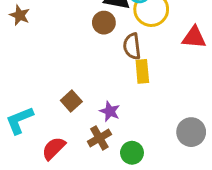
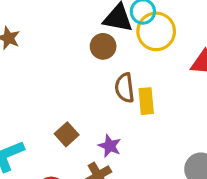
brown semicircle: (132, 46) -> (125, 88), moved

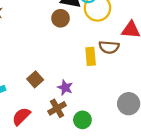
brown semicircle: (125, 88) -> (109, 47), moved, turned -78

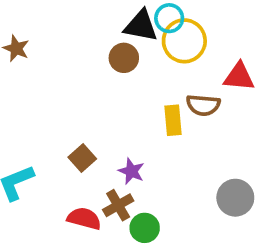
red semicircle: (21, 116) -> (84, 218), moved, turned 60
green circle: (82, 120) -> (145, 228), moved

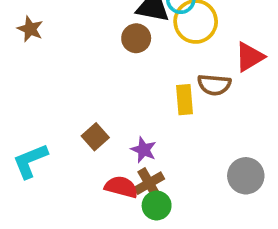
red triangle: (239, 77) -> (250, 57), turned -36
brown cross: (118, 205) -> (149, 183), moved
red semicircle: (84, 218) -> (121, 187), moved

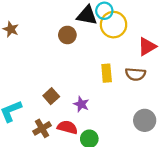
brown circle: (136, 38) -> (67, 35), moved
brown semicircle: (214, 85) -> (135, 74), moved
brown cross: (149, 183) -> (42, 128), moved

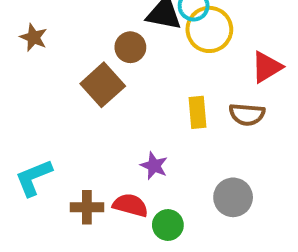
brown square: (51, 96) -> (103, 85), moved, size x1.5
gray circle: (145, 120) -> (233, 197), moved
brown cross: (42, 128) -> (87, 207), turned 30

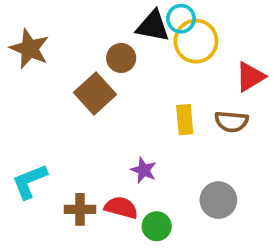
brown star: (34, 37) -> (30, 49), size x1.5

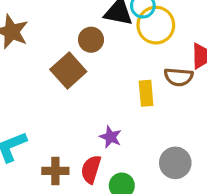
brown semicircle: (231, 122) -> (179, 77), moved
red semicircle: (121, 208) -> (91, 169), turned -88

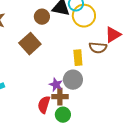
brown circle: (91, 40) -> (42, 17), moved
gray circle: (175, 163) -> (73, 80), moved
brown cross: (55, 171) -> (60, 97), moved

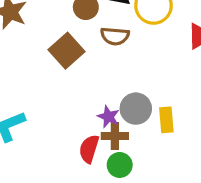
brown semicircle: (98, 48) -> (115, 36), moved
yellow rectangle: (78, 58) -> (166, 120), moved

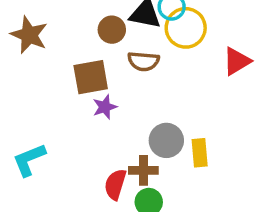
brown square: (67, 51) -> (91, 77), turned 32
purple star: (108, 117) -> (105, 107), moved, turned 30

